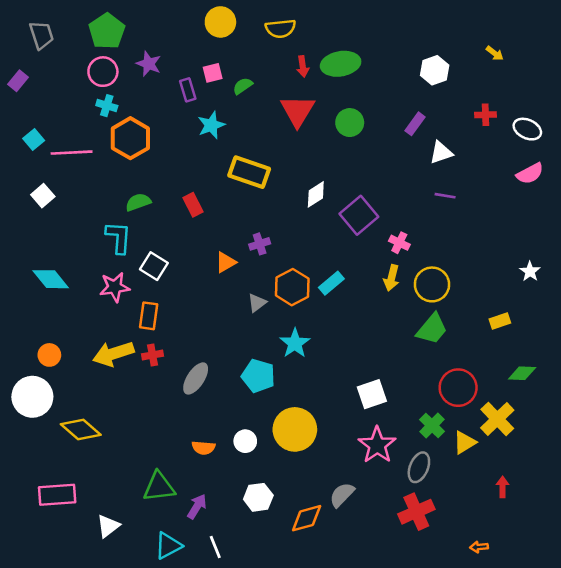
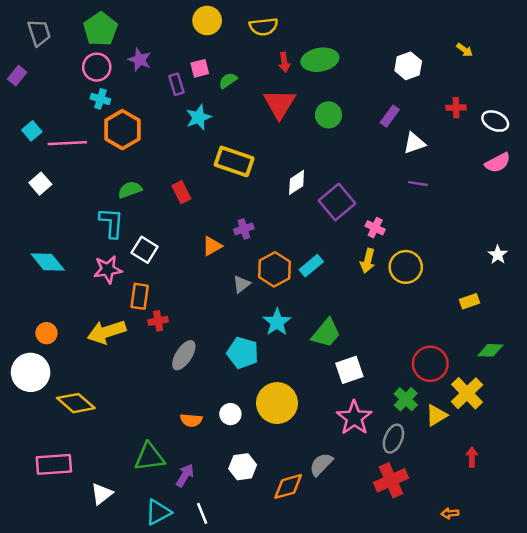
green trapezoid: (432, 329) -> (326, 333), moved
red cross: (153, 355) -> (158, 321), moved

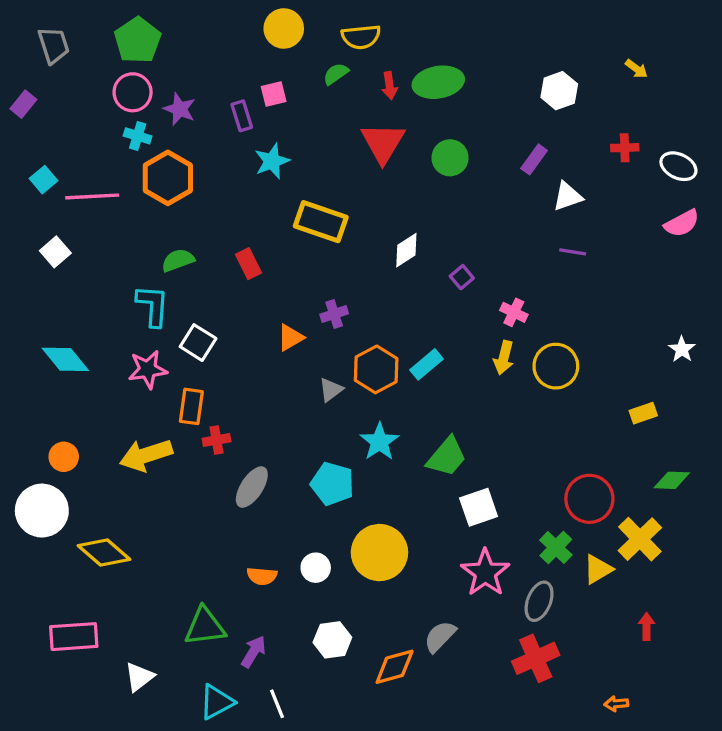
purple star: (140, 60) -> (180, 109), moved
green semicircle: (228, 81) -> (336, 74), moved
purple square: (337, 202) -> (462, 277), size x0.5

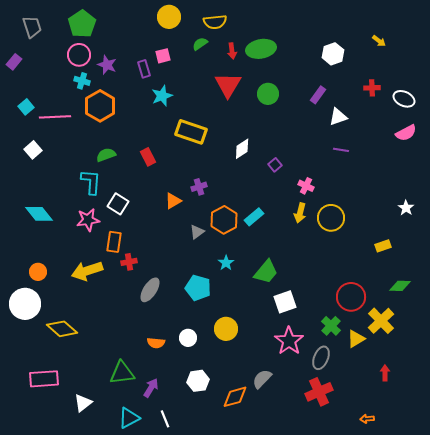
cyan star: (379, 442) -> (226, 263), size x0.7
yellow circle: (379, 553) -> (226, 329), size x0.7

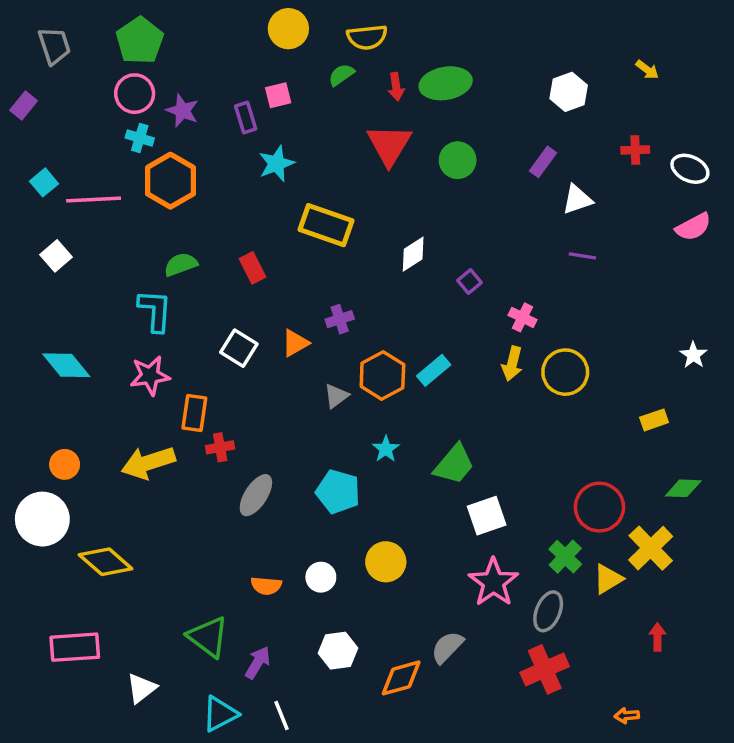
white square: (118, 204) -> (239, 348), moved
green triangle: (122, 373) -> (208, 637), turned 44

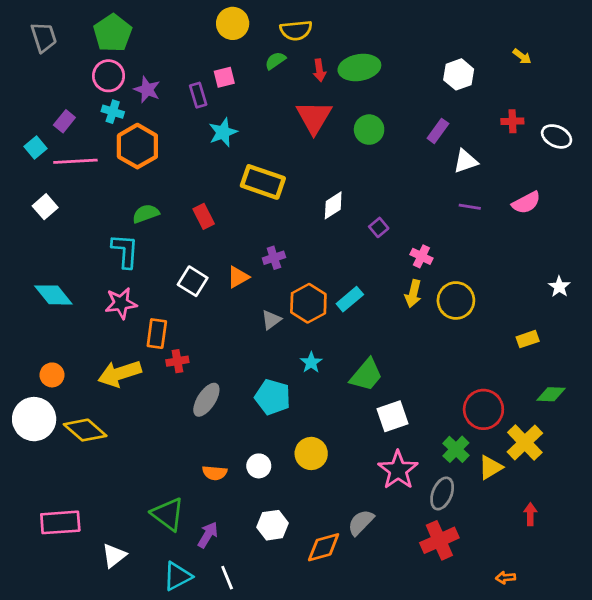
purple rectangle: (24, 106) -> (64, 121), moved
pink semicircle: (693, 227) -> (526, 203), moved
yellow diamond: (106, 562) -> (85, 430), moved

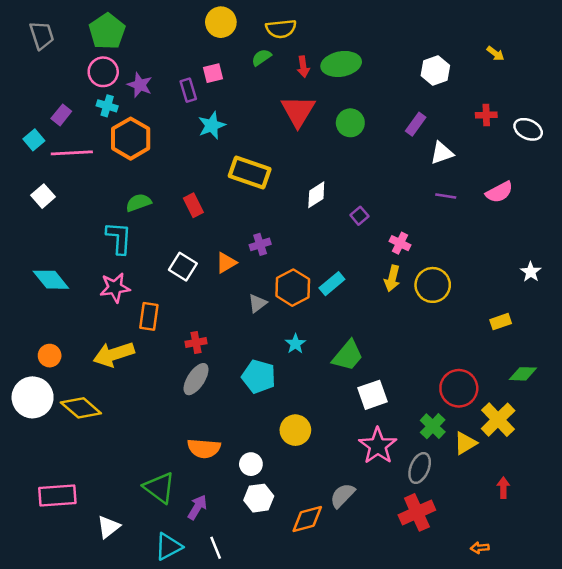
red cross: (177, 361) -> (196, 342), moved
white circle: (259, 466) -> (251, 464), moved
orange semicircle: (215, 473) -> (204, 448), size x1.4

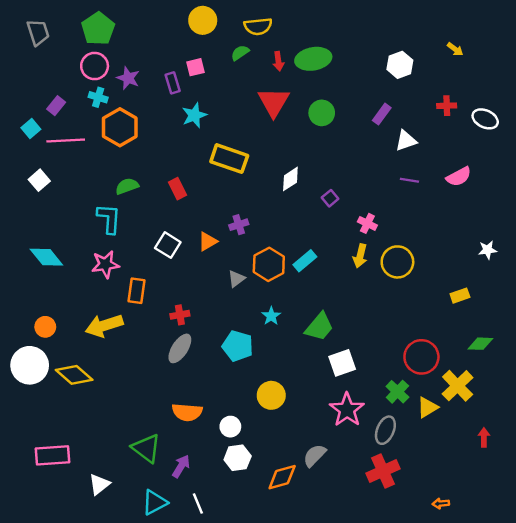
white star: (531, 272) -> (488, 250), turned 30
red arrow: (503, 488) -> (484, 437), moved

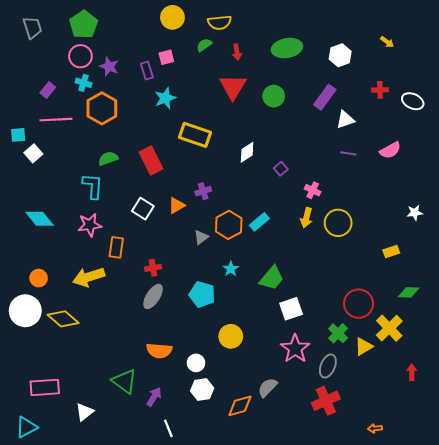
green ellipse: (313, 59) -> (287, 48), moved
purple rectangle: (382, 114) -> (325, 97), size x1.4
cyan square: (31, 129) -> (18, 135), moved, turned 35
red rectangle: (177, 189) -> (151, 160), size x1.5
cyan triangle: (155, 502) -> (26, 427), moved

